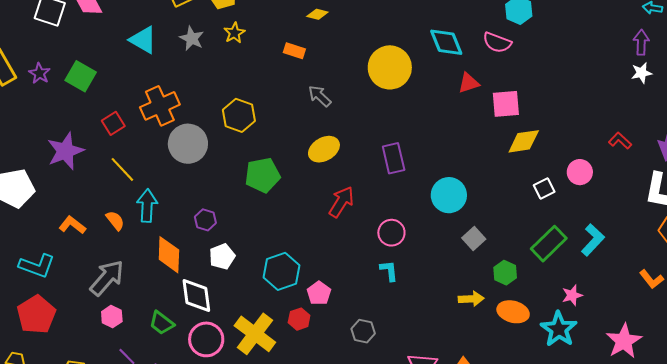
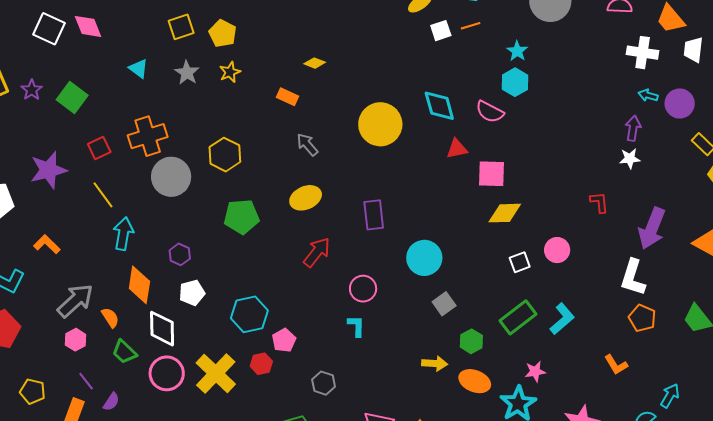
cyan triangle: (143, 40) -> (139, 69), size x0.7
red L-shape: (620, 141) -> (599, 202), moved, turned 35
orange semicircle: (115, 220) -> (110, 318), moved

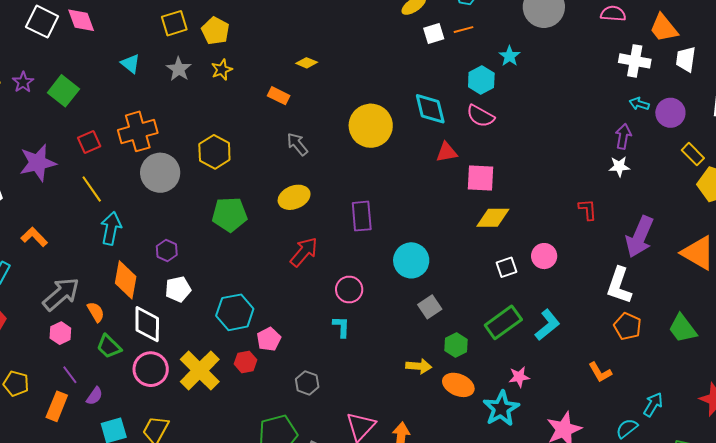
cyan hexagon: (515, 82) -> (481, 80), moved

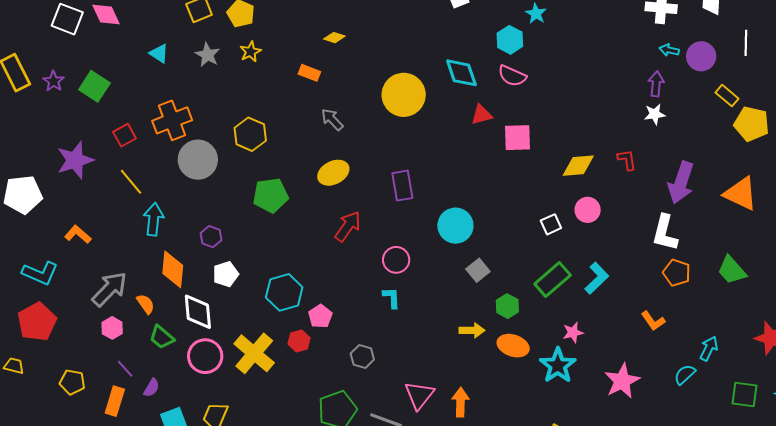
yellow diamond: (493, 218) -> (578, 166), moved

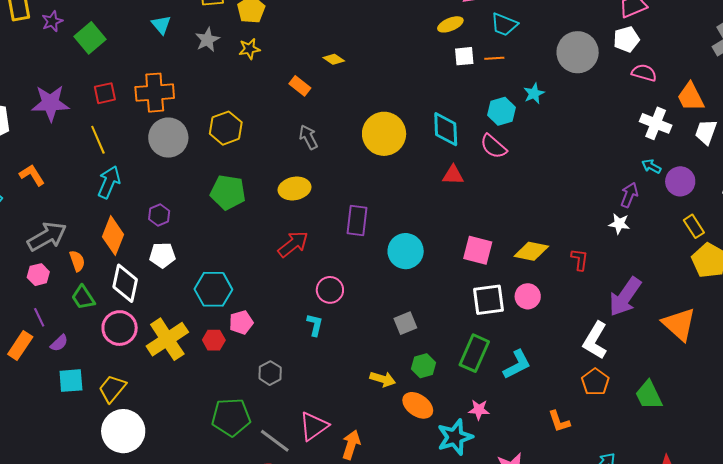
pink square: (517, 138) -> (478, 250), moved
white square: (551, 224) -> (489, 300), size x1.6
cyan circle: (455, 226) -> (406, 251), moved
green rectangle: (553, 279) -> (474, 353), turned -42

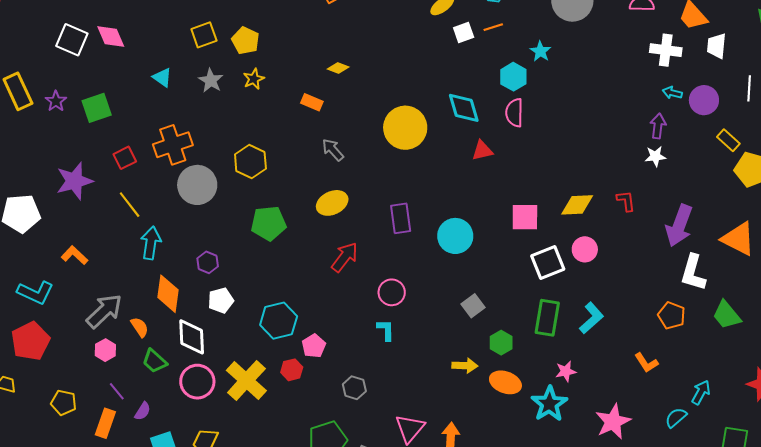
green square: (90, 38) -> (97, 108), turned 36
pink semicircle: (493, 146) -> (514, 113), turned 64
white L-shape: (595, 340) -> (693, 273), moved

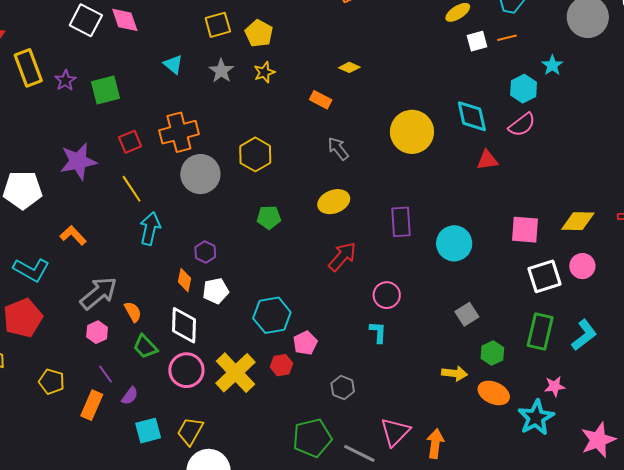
pink semicircle: (514, 113) -> (522, 125), turned -132
green pentagon: (269, 223) -> (269, 217), size x0.7
orange diamond: (168, 294) -> (185, 280), moved, size x0.6

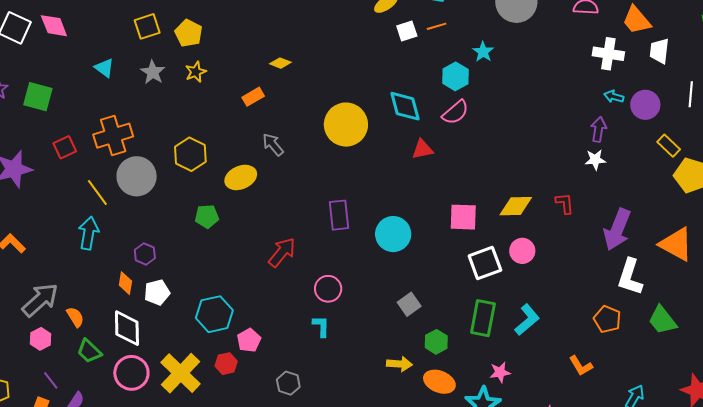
green square: (106, 90) -> (38, 97), turned 32
orange rectangle: (321, 100) -> (253, 97), turned -55
yellow line: (132, 189) -> (97, 192), moved
yellow ellipse: (334, 202) -> (241, 177), moved

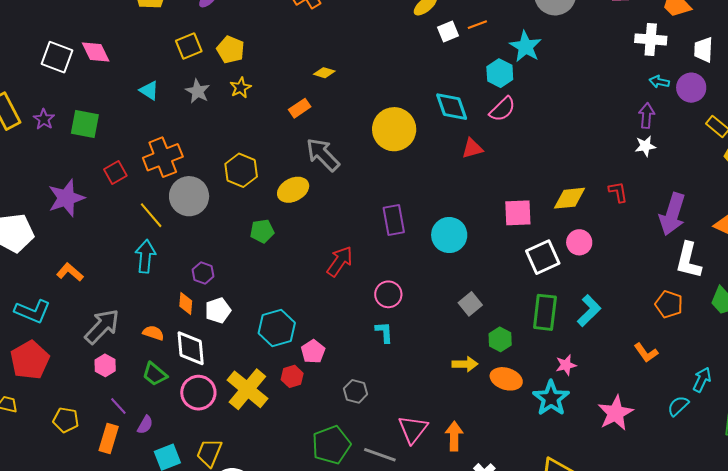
white trapezoid: (659, 51) -> (703, 50), moved
cyan star: (483, 52) -> (526, 47), size x1.5
gray arrow: (273, 145) -> (323, 155), size x1.5
orange semicircle: (75, 317) -> (153, 333), moved, turned -35

